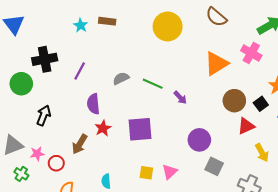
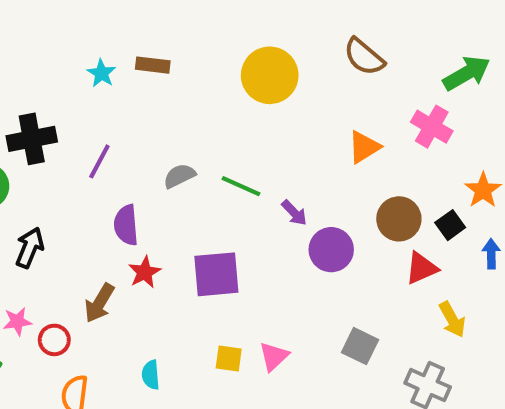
orange triangle: (216, 64) -> (364, 147), size x0.7
purple circle: (199, 140) -> (331, 250), moved

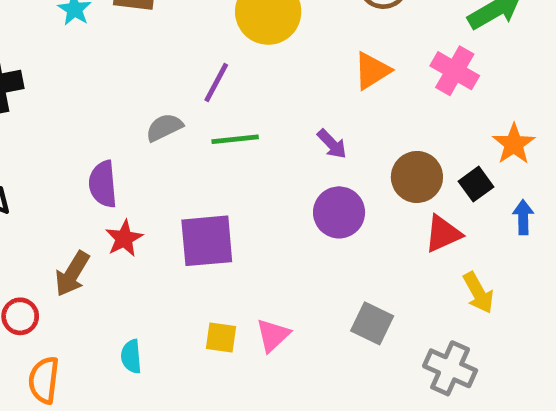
orange triangle: (364, 147) -> (372, 71), moved
purple line: (99, 161) -> (216, 83), moved
green line: (241, 186) -> (235, 139), turned -30
purple arrow: (294, 213) -> (332, 144), moved

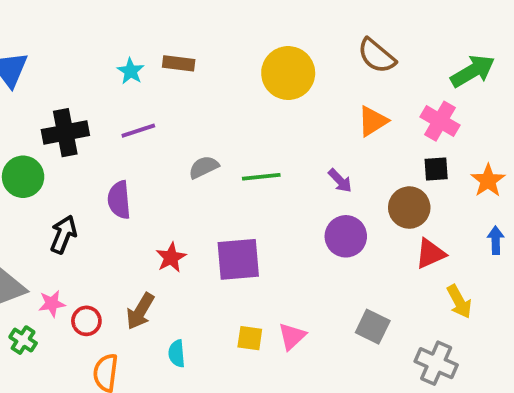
purple line: (216, 83) -> (138, 131), moved, turned 44
purple semicircle: (103, 184) -> (119, 200), moved
black square: (476, 184) -> (436, 169), moved, turned 32
brown arrow: (72, 274) -> (140, 311), moved

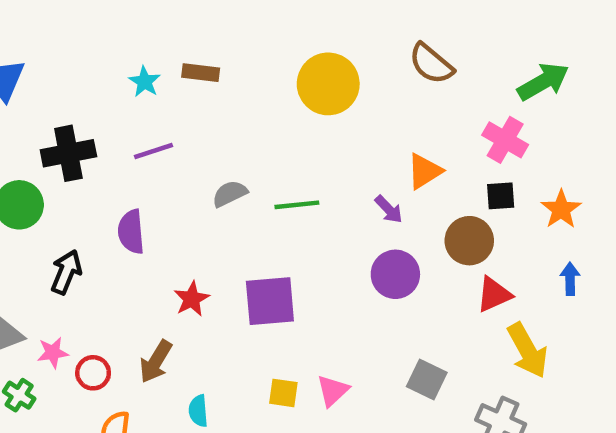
orange triangle: (373, 121) -> (424, 171), moved
yellow arrow: (459, 302) -> (528, 350), size x1.4

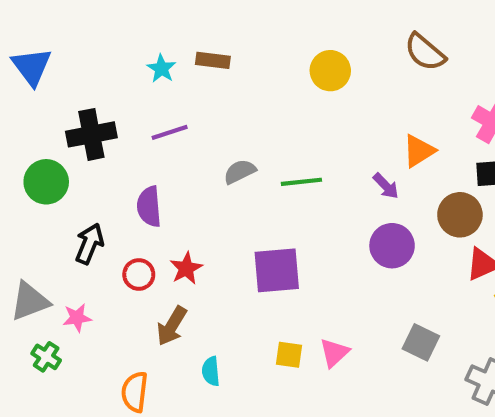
yellow circle: (328, 84) -> (330, 71), size x0.7
red star: (192, 299) -> (186, 268), moved
red circle: (93, 373) -> (139, 274), moved

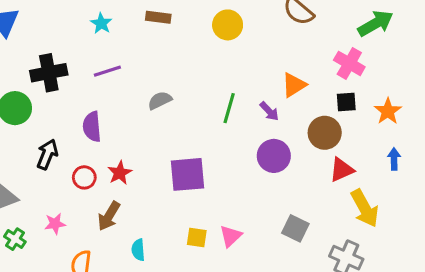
brown rectangle: (213, 60) -> (158, 17), moved
green line: (301, 182) -> (229, 108), moved, turned -68
pink star: (77, 318) -> (55, 224), moved

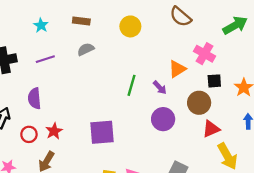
pink cross: (349, 63) -> (205, 54), moved
gray semicircle: (160, 100) -> (86, 49), moved

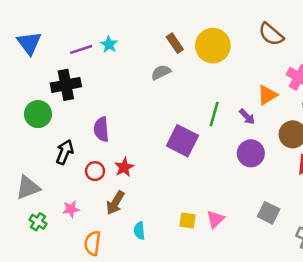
brown rectangle: (81, 21) -> (175, 43), moved, turned 49
yellow circle: (130, 26) -> (213, 46), size x1.4
purple line: (45, 59) -> (81, 49), moved
purple square: (102, 132) -> (182, 141), moved, turned 32

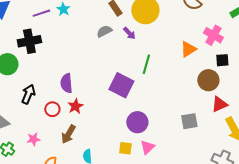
purple arrow: (247, 117) -> (129, 33), moved
purple semicircle: (101, 129) -> (66, 83), moved
purple circle: (251, 153) -> (137, 122), moved
gray square: (269, 213) -> (189, 121), moved, turned -36

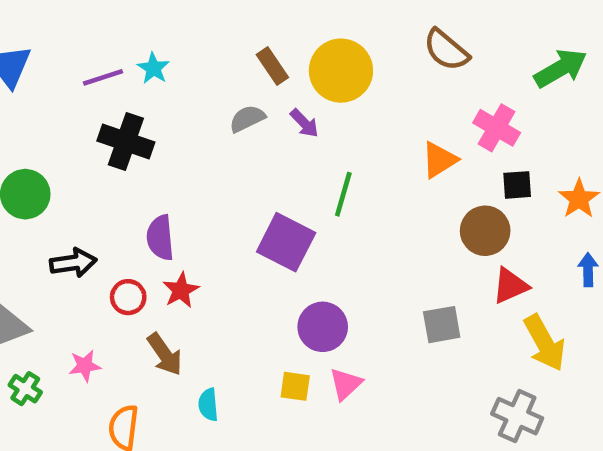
black cross: (29, 41) -> (126, 142), moved, turned 30
black arrow: (28, 94) -> (73, 263), turned 60
brown arrow: (68, 134) -> (165, 354), turned -66

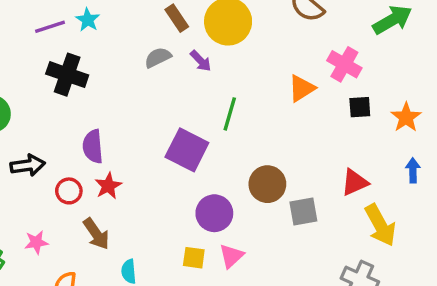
brown circle: (485, 231) -> (267, 184), moved

